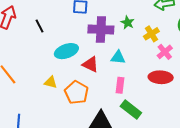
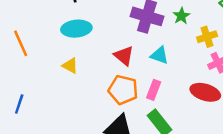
cyan ellipse: (66, 51) -> (76, 29), moved
orange pentagon: (76, 92) -> (123, 90), moved, turned -30

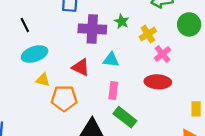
yellow triangle: (70, 66) -> (43, 80), moved
orange pentagon: (123, 90) -> (64, 98), moved

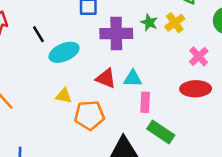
yellow cross: (148, 34) -> (175, 23), moved
cyan ellipse: (35, 54) -> (64, 52), moved
cyan triangle: (111, 60) -> (133, 78), moved

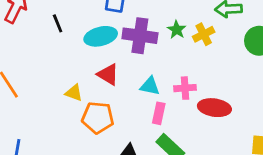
cyan ellipse: (64, 52) -> (101, 36), moved
pink cross: (199, 56) -> (185, 88), moved, turned 30
red triangle: (106, 78) -> (108, 74), moved

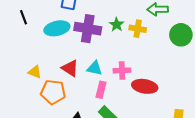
yellow cross: (204, 34) -> (138, 29), turned 35
red triangle: (108, 74) -> (70, 68), moved

